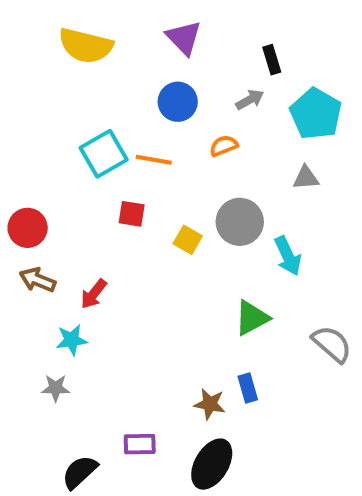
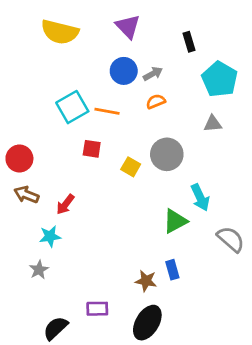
gray arrow: (250, 100) -> (153, 74), moved
cyan arrow: (288, 256) -> (200, 197), moved
gray star: (56, 388) -> (39, 270), turned -30

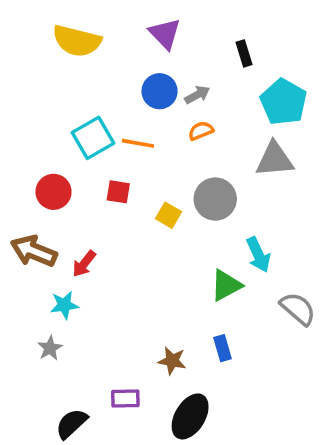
gray triangle: (213, 124) -> (275, 159), size x1.6
red circle: (19, 158) -> (54, 192), moved
brown arrow: (26, 195) -> (34, 251), size x1.4
brown star: (146, 281) -> (172, 361), moved

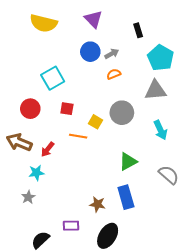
orange line: (138, 143) -> (78, 136), moved
cyan arrow: (258, 255) -> (161, 130), moved
blue rectangle: (222, 348) -> (126, 197), size x1.6

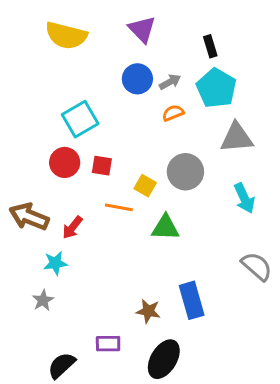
cyan pentagon: (161, 58) -> (216, 88), moved
red circle: (30, 109) -> (65, 162), moved
green triangle: (128, 162) -> (165, 228), moved, turned 30

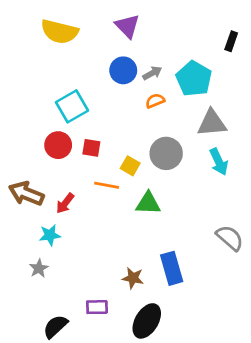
black rectangle: (210, 46) -> (231, 41), moved, turned 36
cyan arrow: (244, 198) -> (219, 162), moved

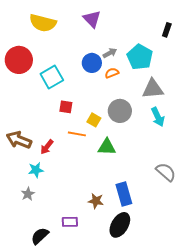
blue circle: (123, 70) -> (92, 63), moved
red circle: (58, 145) -> (19, 60), moved, size x1.4
black ellipse: (147, 321) -> (120, 225), moved

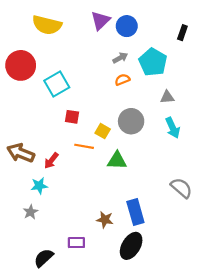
purple triangle: (92, 19) -> (100, 21), turned 30
blue circle: (92, 63) -> (127, 26), moved
gray triangle: (153, 89) -> (167, 97), size x0.6

